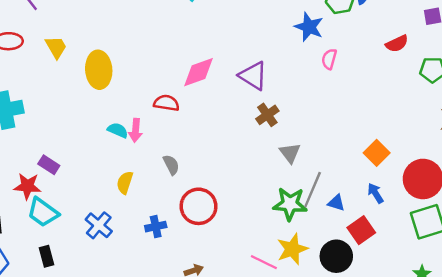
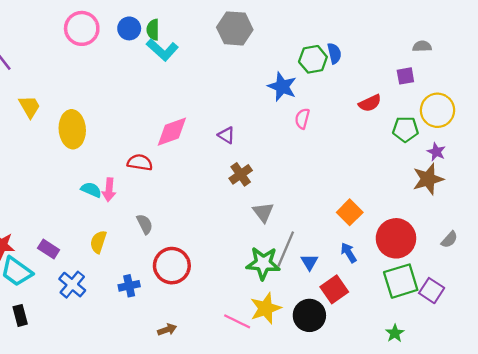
purple triangle: (253, 76) -> (226, 135), size x0.6
purple rectangle: (49, 165) -> (49, 249), moved
blue triangle: (336, 203) -> (309, 262), turned 42

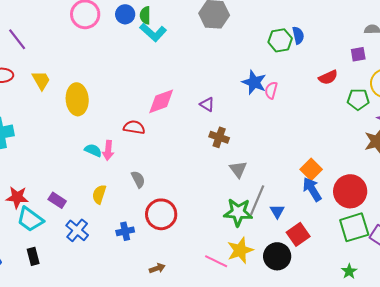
blue star: (282, 87) -> (254, 82), moved
brown cross: (241, 174) -> (219, 137), turned -36
blue arrow: (349, 253) -> (312, 189), moved, size x1.4

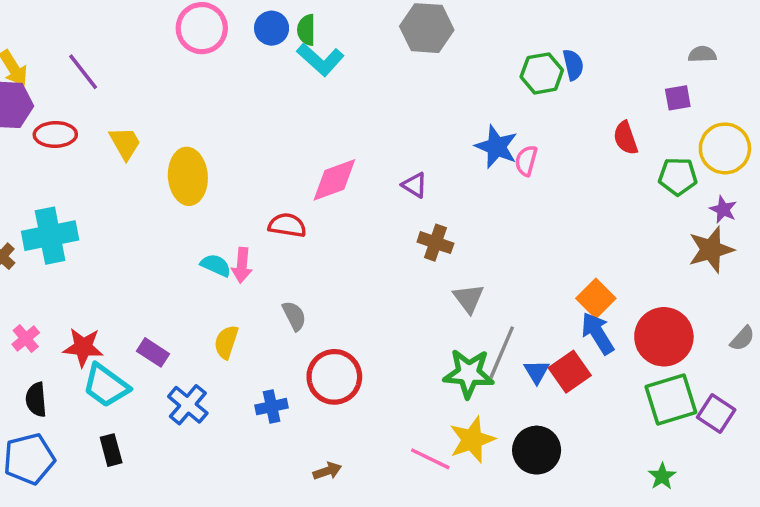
red semicircle: (328, 77) -> (626, 138), turned 96
red square: (298, 234) -> (570, 372), moved

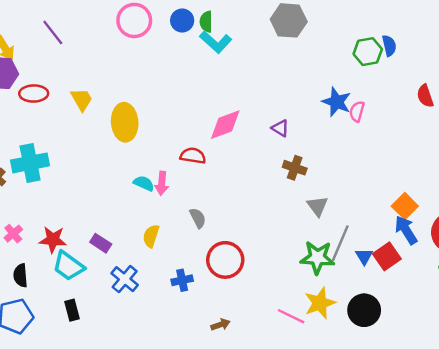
purple line: (83, 72) -> (53, 32), moved

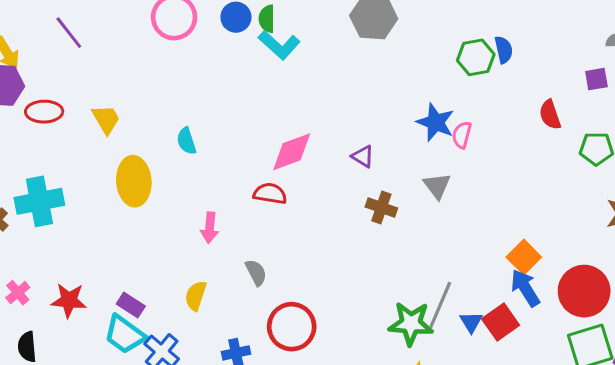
yellow ellipse: (125, 122) -> (134, 181), moved
red semicircle: (193, 156) -> (270, 194), moved
cyan semicircle: (144, 183) -> (186, 141), moved, turned -132
gray triangle: (317, 206) -> (437, 186), moved
cyan trapezoid: (68, 266) -> (125, 334), moved

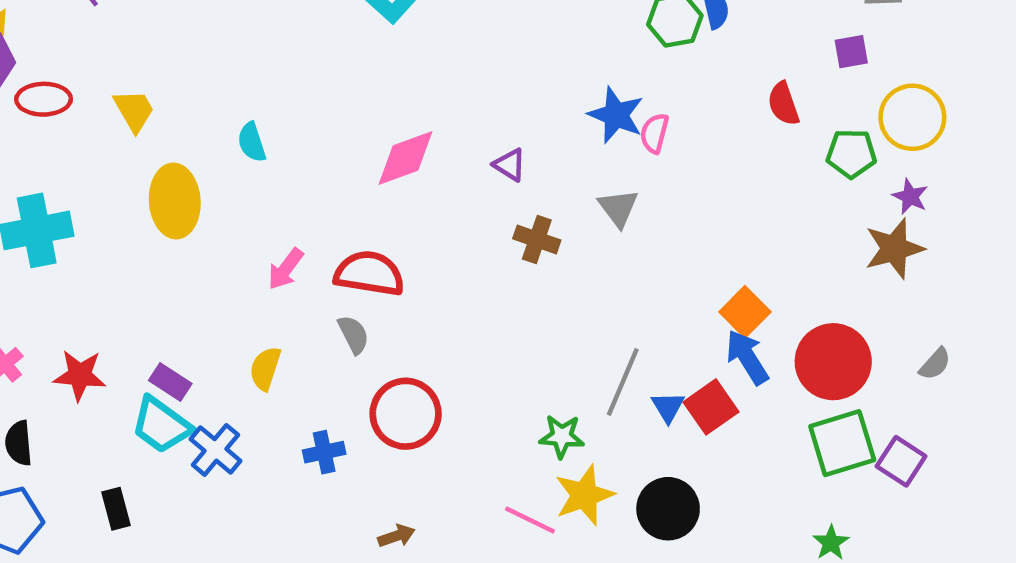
red semicircle: (270, 194) -> (369, 273), moved, size x1.4
pink arrow: (210, 228) -> (286, 269), turned 32
green star: (411, 324) -> (562, 436), moved, size x0.7

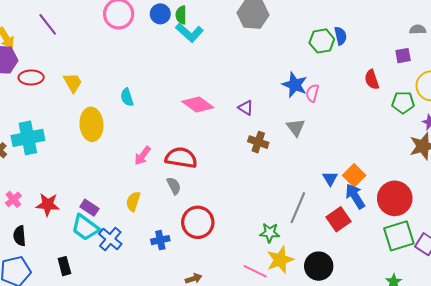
pink diamond: (406, 158) -> (198, 105), turned 56
blue triangle: (668, 407) -> (330, 179), moved

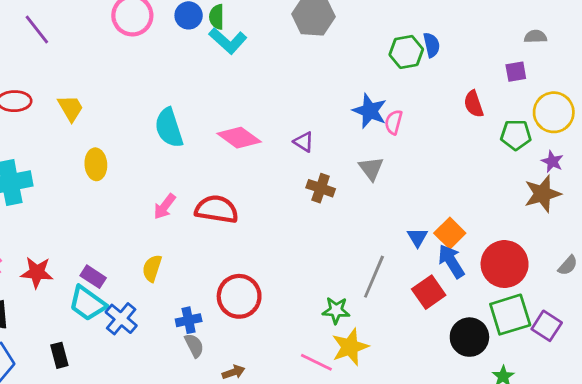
cyan semicircle: (127, 97) -> (169, 128), moved, size x1.6
yellow ellipse: (91, 124) -> (96, 164), size x0.7
gray semicircle: (174, 186) -> (194, 345), moved
black circle: (319, 266) -> (469, 337), moved

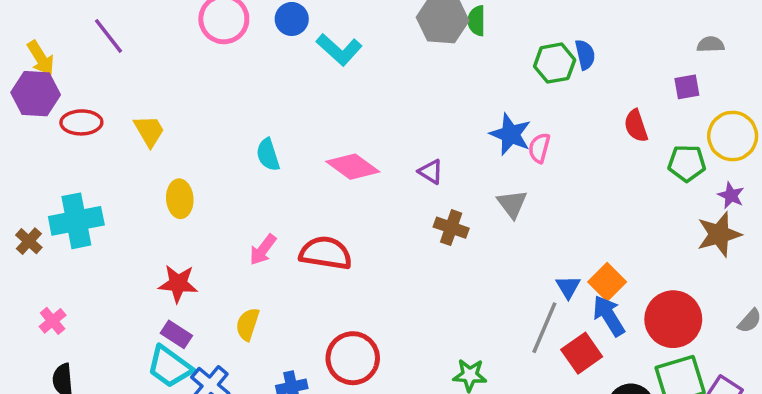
green semicircle: (217, 17) -> (477, 21), moved
cyan semicircle: (169, 128) -> (268, 155), size x0.7
red star: (37, 272) -> (178, 284), moved
gray line: (374, 277) -> (544, 328), moved

